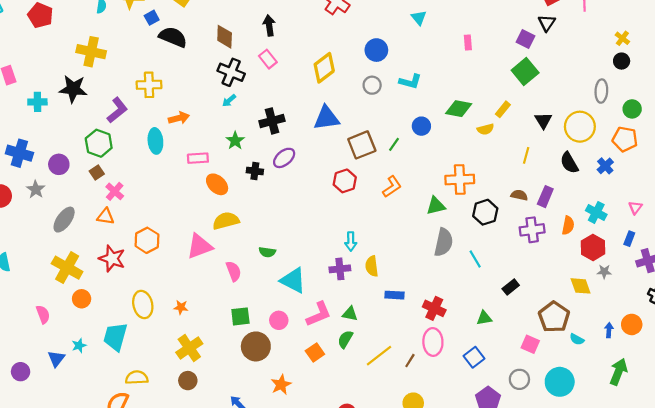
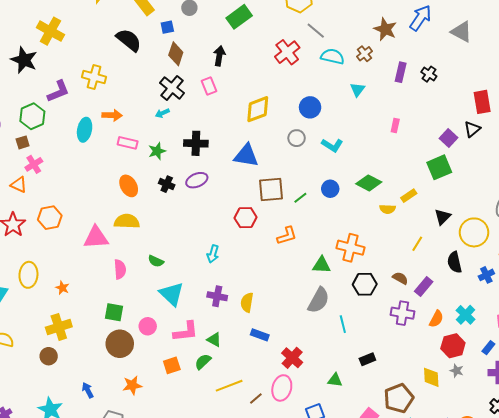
blue square: (152, 18) -> (167, 27), moved
pink rectangle: (198, 158) -> (128, 143), moved
cyan arrow: (351, 241) -> (213, 254), moved

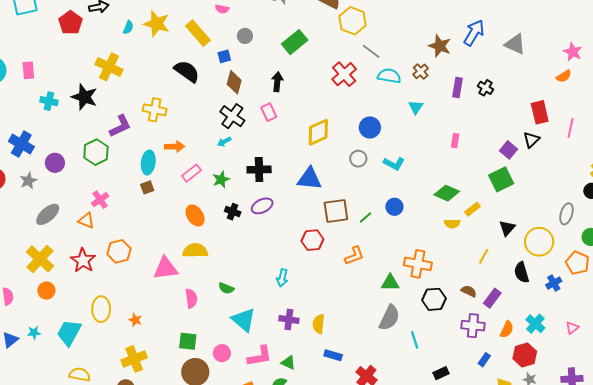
brown square: (23, 142) -> (147, 187), moved
pink rectangle: (128, 143) -> (192, 173), turned -48
green diamond: (369, 183) -> (447, 193), moved
blue rectangle: (488, 348) -> (484, 360), moved

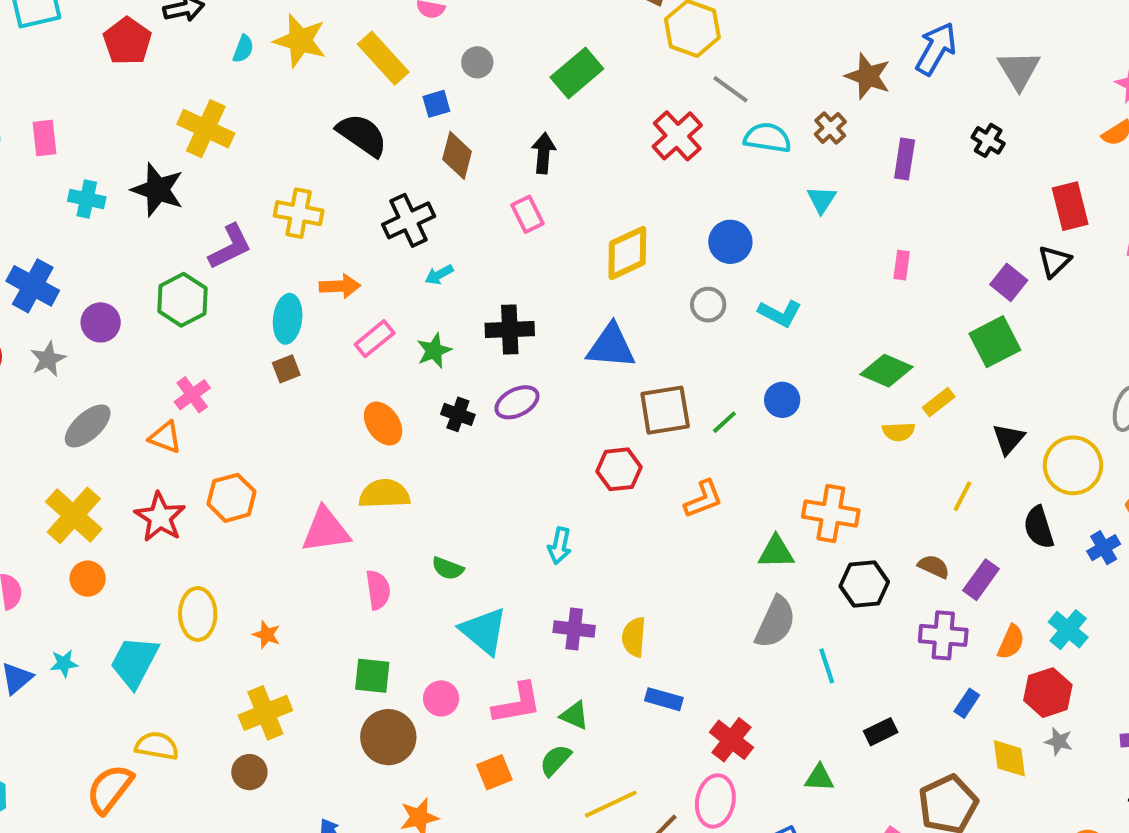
gray triangle: (515, 44) -> (1019, 70), turned 35
black cross: (486, 88) -> (988, 140), moved
black cross: (232, 116) -> (409, 220), moved, turned 30

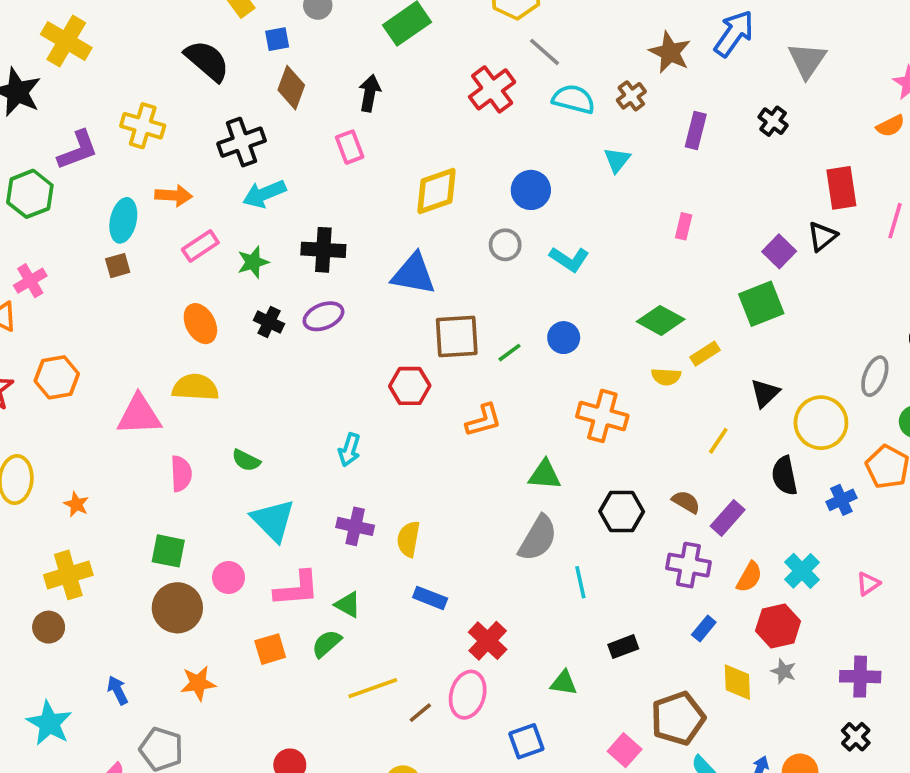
cyan arrow: (439, 275) -> (264, 194), size x1.6
orange cross: (831, 514) -> (602, 416), moved

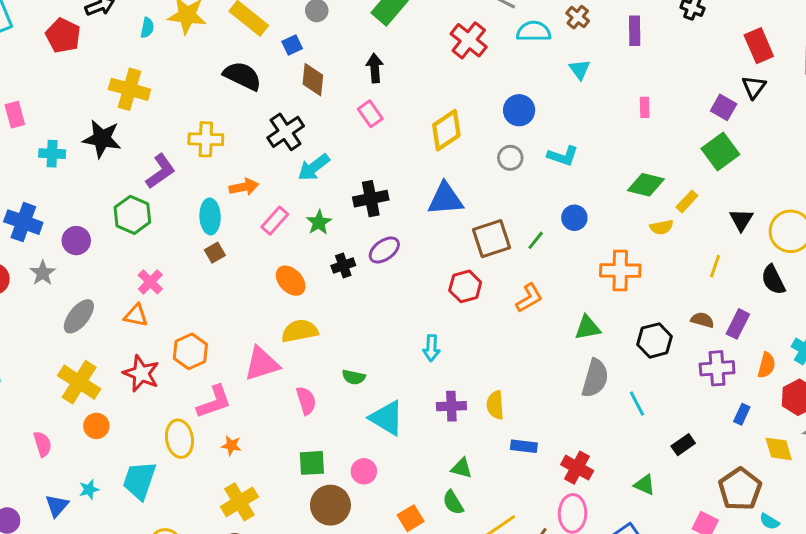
black cross: (269, 322) -> (343, 266), turned -30
pink L-shape: (297, 589) -> (214, 402), moved
green semicircle: (327, 644) -> (453, 503), turned -65
green triangle: (564, 683) -> (645, 485), turned 30

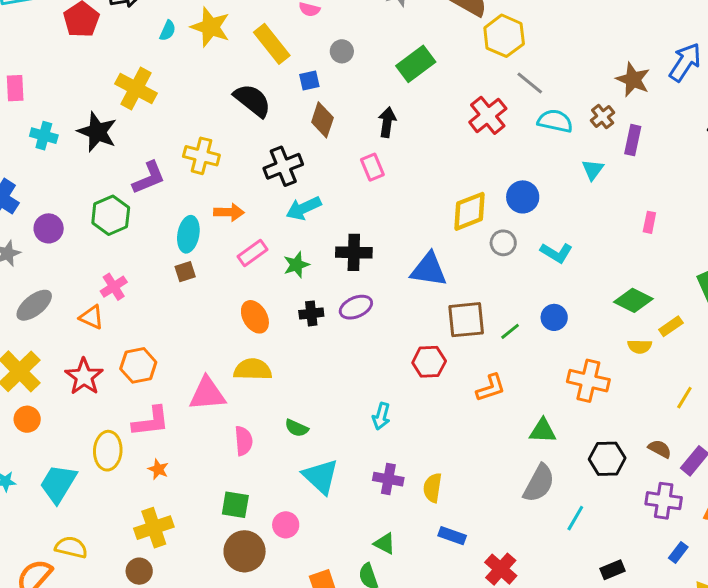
purple rectangle: (635, 31) -> (633, 140), moved
yellow diamond: (446, 130) -> (469, 211), moved
cyan line: (637, 404) -> (575, 518), turned 45

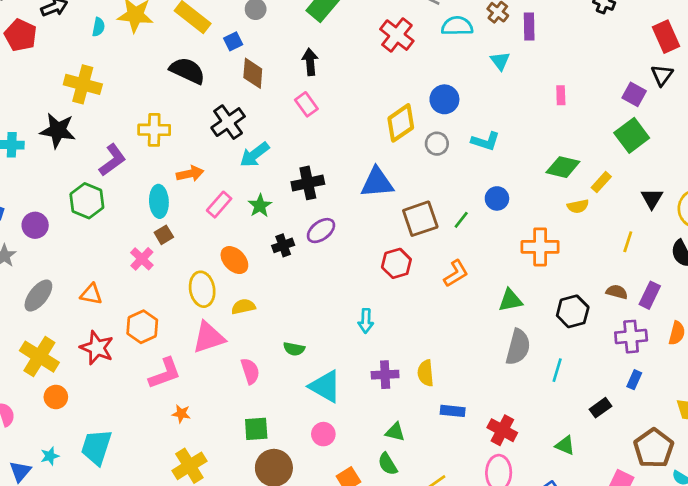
pink cross: (114, 287) -> (142, 259), moved
yellow semicircle: (253, 369) -> (243, 307), size x0.7
yellow ellipse: (108, 451) -> (202, 289), moved
pink circle: (286, 525) -> (323, 434), moved
blue rectangle: (678, 552) -> (634, 380), moved

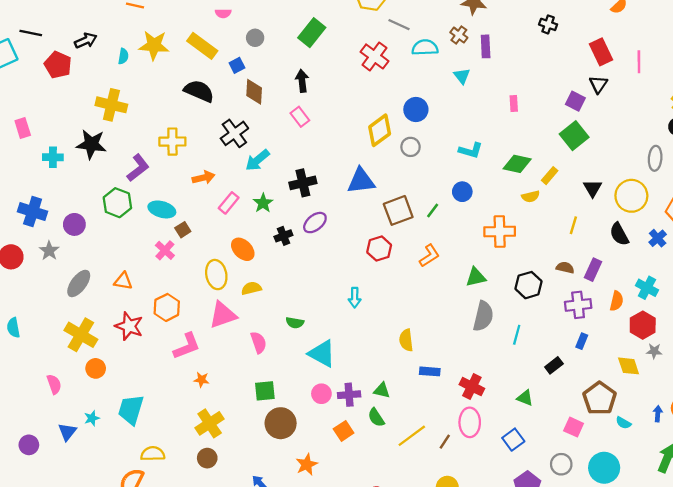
cyan L-shape: (486, 141) -> (471, 150), moved
cyan ellipse: (159, 201) -> (162, 209), moved, turned -70
purple cross: (385, 375) -> (349, 395), moved

